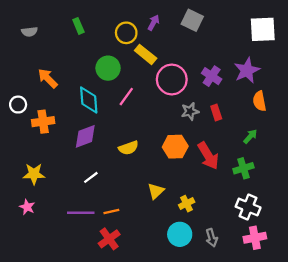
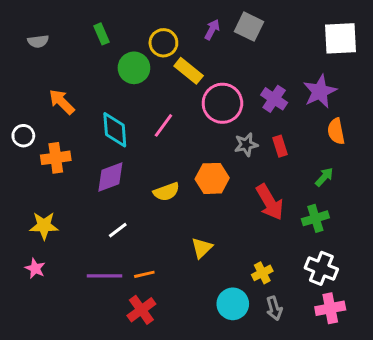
purple arrow: (154, 23) -> (212, 29), moved
green circle: (108, 68) -> (134, 68), moved
orange hexagon: (175, 147) -> (212, 178), moved
yellow cross: (187, 204) -> (262, 273), moved

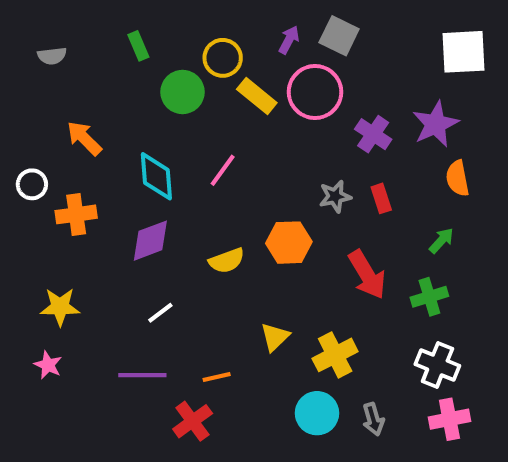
pink circle: (222, 103) -> (315, 92), moved
yellow cross: (262, 273) -> (335, 355), moved, size x1.5
orange line: (144, 274) -> (217, 377), moved

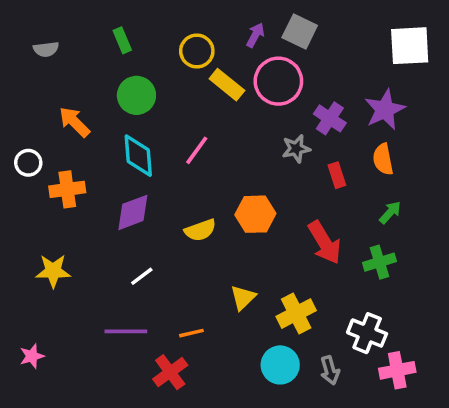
green circle: (182, 92) -> (136, 95), moved
orange semicircle: (458, 178) -> (383, 159), moved
gray star: (335, 196) -> (296, 149), moved
pink star: (48, 365) -> (32, 356), moved, turned 30
white cross: (437, 365) -> (367, 333), moved

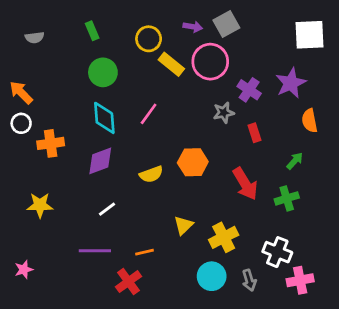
gray square: (300, 31) -> (226, 24), turned 35
purple arrow: (255, 35) -> (193, 27), turned 72
orange arrow: (74, 122) -> (21, 92), moved
orange semicircle: (383, 159) -> (310, 121), moved

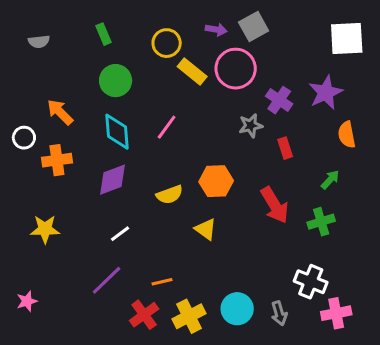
orange arrow: (21, 92) -> (60, 112), moved
yellow triangle: (183, 225) -> (206, 229), moved, turned -40
yellow cross: (224, 237) -> (189, 316), moved
purple line: (95, 251) -> (107, 280), turned -44

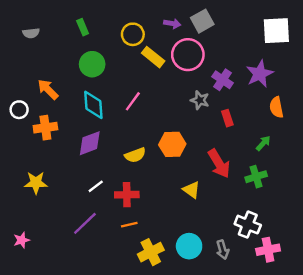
gray star: (251, 126) -> (200, 100), turned 30
yellow triangle: (206, 229) -> (191, 190), moved
red cross: (144, 315) -> (127, 195), moved, turned 35

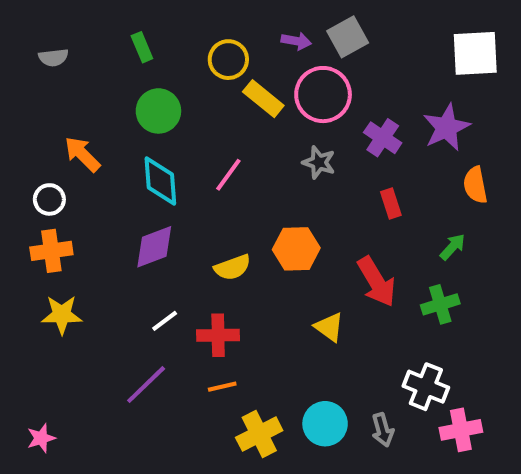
gray star: (200, 100) -> (319, 162), moved
white circle: (19, 110) -> (49, 199), moved
orange cross: (45, 128) -> (51, 251), moved
pink star: (22, 240) -> (41, 438), moved

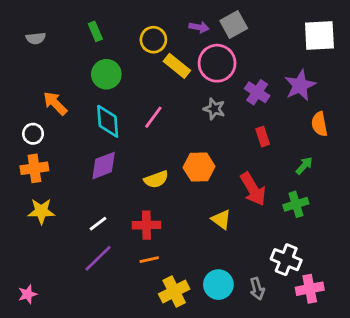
white line: (165, 321) -> (98, 224), moved

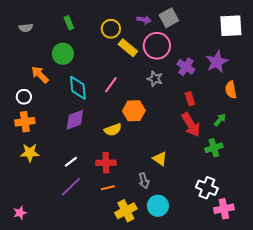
green circle: (106, 74) -> (63, 54), moved
orange hexagon: (199, 167) -> (134, 111), moved
red arrow: (253, 189) -> (191, 125), moved
gray arrow: (257, 289) -> (144, 181), moved

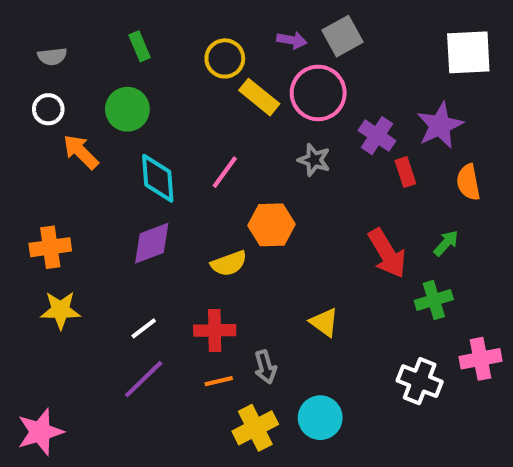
white circle: (24, 97) -> (48, 109), moved
red rectangle: (190, 99) -> (405, 172), moved
gray arrow: (144, 181) -> (265, 367), moved
pink cross: (224, 209) -> (480, 359), moved
pink star: (20, 213) -> (40, 432), size x1.6

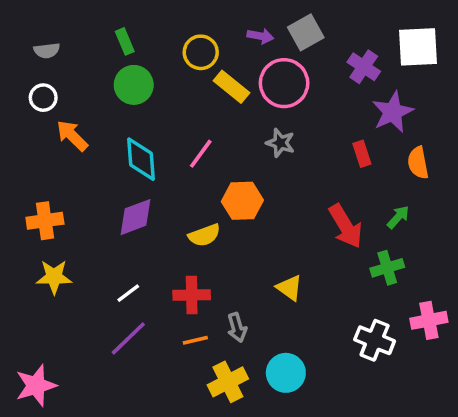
green circle: (127, 109) -> (134, 85), moved
purple cross: (377, 136) -> (364, 67), moved

